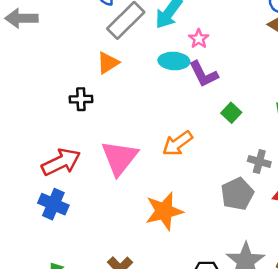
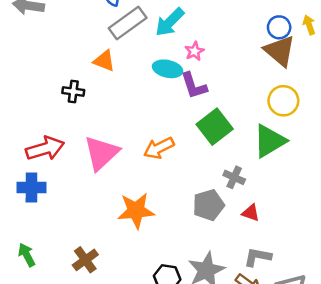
orange triangle: (108, 63) -> (104, 61), turned 45
green square: (231, 113) -> (215, 127), size x1.8
blue cross: (53, 204) -> (31, 188), turned -32

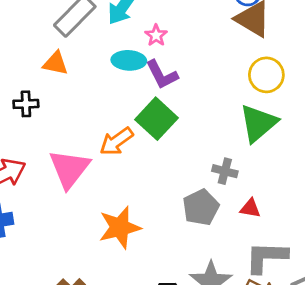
green square: (215, 127) -> (156, 119), moved
orange arrow: (159, 148) -> (116, 141), moved
gray L-shape: (257, 257) -> (266, 257), size x1.4

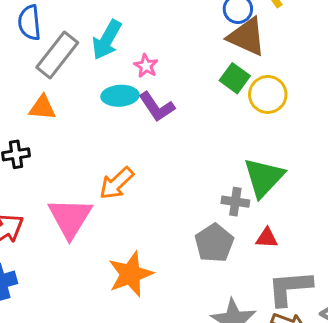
green square: (156, 119) -> (235, 78), moved, size x0.7
green triangle: (258, 123) -> (264, 177), moved

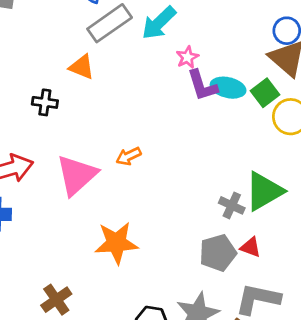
cyan ellipse: (120, 96) -> (228, 88), moved
purple L-shape: (157, 107) -> (202, 85), moved
orange arrow: (117, 183) -> (129, 156), size x0.7
gray pentagon: (214, 243) -> (218, 253), moved

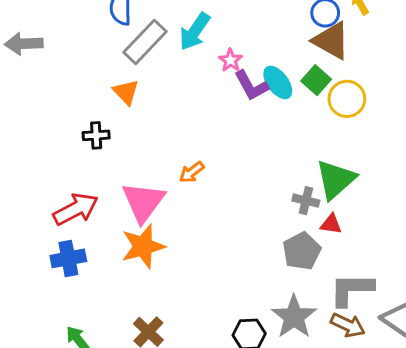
orange triangle: (82, 67) -> (126, 92), turned 36
cyan ellipse: (228, 88) -> (278, 82), turned 52
orange star: (116, 243) -> (143, 246), moved
red triangle: (251, 247) -> (331, 224), moved

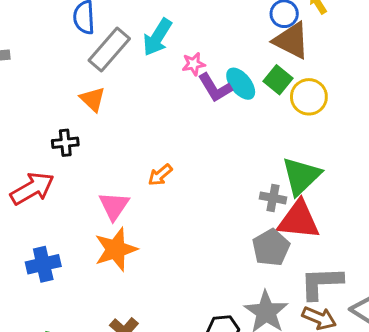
pink star: (231, 60) -> (194, 64), turned 30
pink triangle: (143, 202) -> (114, 206), size x0.7
red arrow: (76, 209) -> (32, 188), moved
red triangle: (331, 224) -> (299, 220), size x2.0

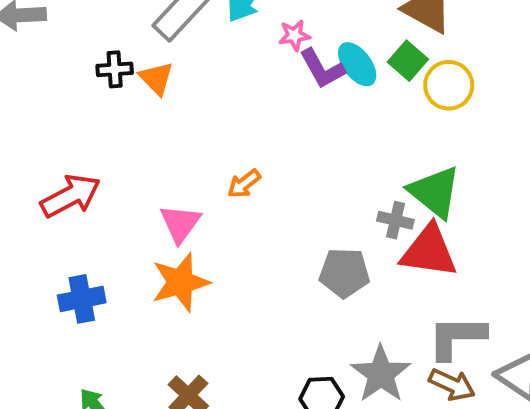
black cross: (65, 143) -> (115, 69), moved
green triangle: (301, 176) -> (435, 192), turned -39
gray pentagon: (271, 248) -> (344, 273), moved, turned 30

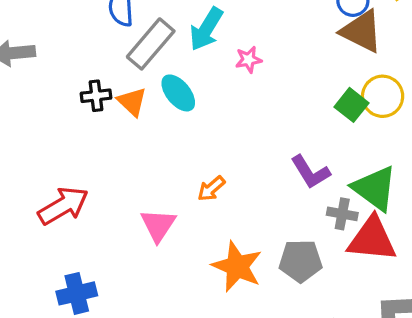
green square: (408, 61) -> (352, 105), moved
cyan ellipse: (357, 64) -> (178, 93), moved
purple L-shape: (322, 69) -> (310, 172), moved
orange star: (180, 282) -> (237, 266), moved, turned -30

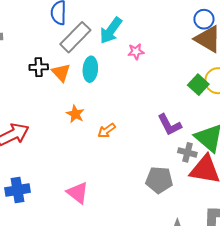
cyan ellipse: (178, 93) -> (90, 69), turned 40
pink triangle: (158, 225) -> (78, 193), moved, turned -30
orange star: (237, 266) -> (75, 114), moved, size x0.6

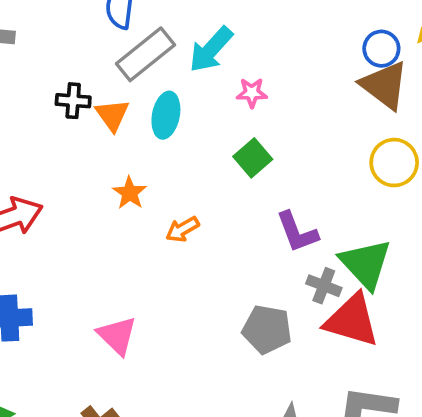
green square: (198, 85) -> (253, 158), moved

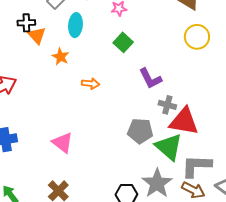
orange triangle: (112, 115) -> (37, 35), moved
orange star: (130, 193) -> (61, 57), moved
orange arrow: (182, 229) -> (91, 84), turned -138
green triangle: (366, 264) -> (169, 147), moved

